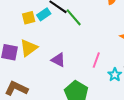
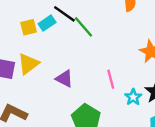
pink line: (96, 60) -> (111, 79), turned -35

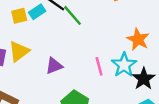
purple triangle: (64, 79) -> (54, 66), turned -48
cyan star: (133, 97) -> (124, 65), moved, size x1.5

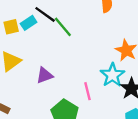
pink line: (99, 66) -> (88, 91), moved

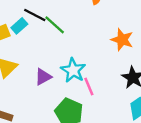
cyan star: (112, 75) -> (73, 70), moved

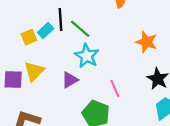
black line: (35, 15) -> (60, 20), turned 60
cyan star: (73, 70) -> (87, 56), moved

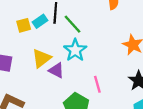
yellow triangle: (34, 71) -> (41, 58), moved
purple triangle: (70, 80) -> (56, 70), turned 49

